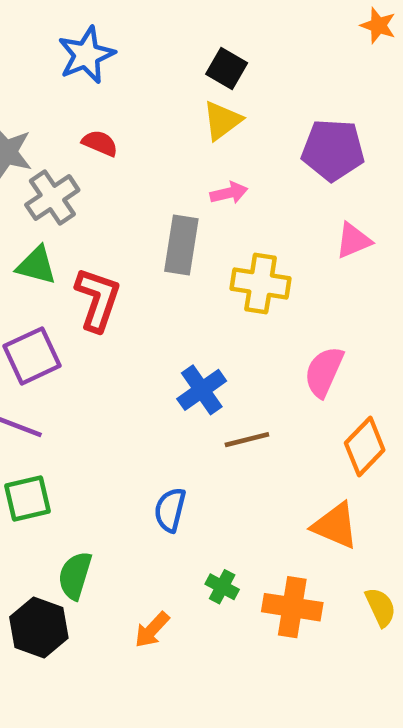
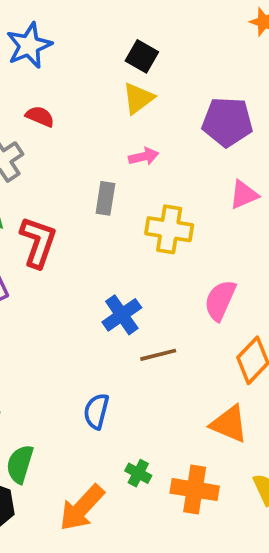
gray rectangle: (181, 245) -> (105, 198), size x0.7
orange arrow: (152, 630) -> (82, 508), size x1.6

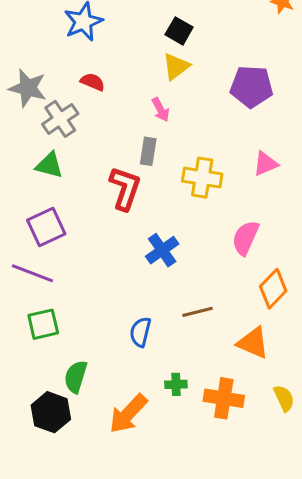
pink arrow: (144, 157) -> (161, 110), moved, turned 75
pink triangle: (244, 195) -> (265, 164), moved
red L-shape: (38, 242) -> (125, 188), moved
brown line: (158, 355) -> (198, 312), moved
green cross: (138, 473) -> (176, 384), turned -30

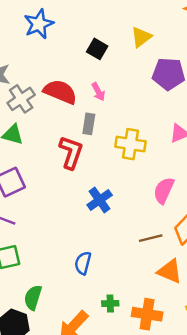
black square: (179, 31) -> (97, 49), moved
yellow triangle: (176, 66) -> (141, 37), moved
red semicircle: (93, 82) -> (60, 92), moved, size x1.8
brown line: (198, 312) -> (151, 238), moved

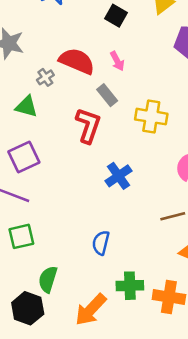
gray cross: (21, 99) -> (45, 77), moved, size x0.6
gray rectangle: (89, 124) -> (107, 95), turned -48
green cross: (110, 303) -> (130, 286), size x1.5

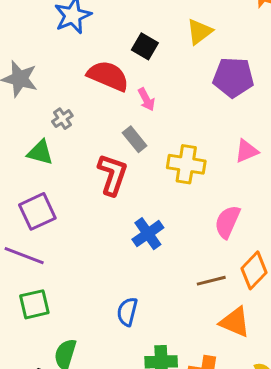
red semicircle: (77, 61) -> (108, 76), moved

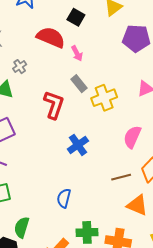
gray rectangle: (135, 139) -> (79, 84), moved
yellow cross: (186, 164) -> (104, 98), turned -30

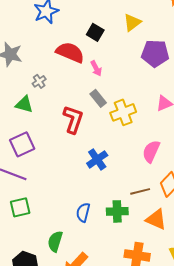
green semicircle: (22, 227) -> (55, 241), moved
green cross: (87, 232) -> (117, 211), moved

